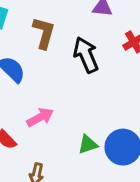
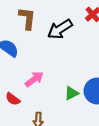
black arrow: (86, 55) -> (60, 29), turned -90

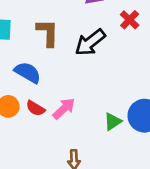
red semicircle: (13, 99) -> (35, 108), moved

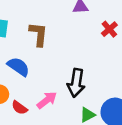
black arrow: (90, 42) -> (76, 83), moved, turned -48
red semicircle: (35, 108) -> (19, 108), moved

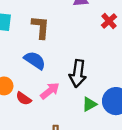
blue semicircle: (18, 67) -> (35, 60), moved

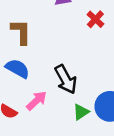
black arrow: (78, 74) -> (66, 79), turned -32

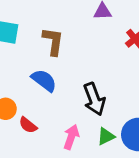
pink arrow: (37, 101) -> (71, 137), moved, turned -35

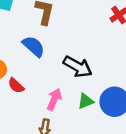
black arrow: (94, 99) -> (78, 67), turned -44

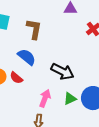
red semicircle: (16, 86) -> (16, 78), moved

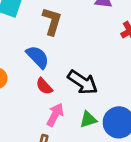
red semicircle: (16, 78) -> (44, 86), moved

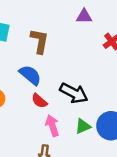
pink arrow: (55, 115) -> (52, 126), turned -40

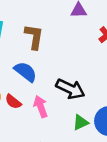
red semicircle: (39, 101) -> (13, 102), moved
pink arrow: (52, 126) -> (41, 106), moved

